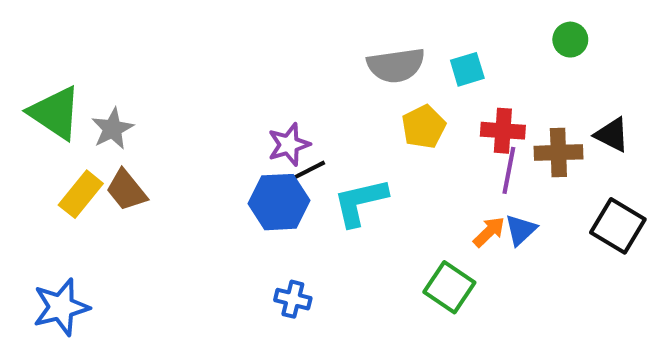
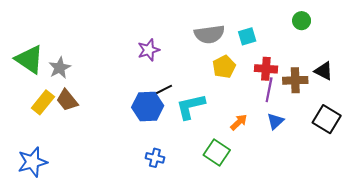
purple star: (289, 145) -> (149, 50), moved
orange arrow: (489, 232) -> (239, 122), moved
green square: (449, 287) -> (217, 153), moved

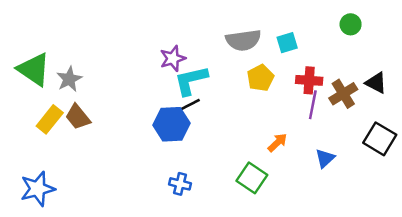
brown cross: (295, 80) -> (343, 94), turned -30
cyan L-shape: (191, 107) -> (191, 80), moved
blue triangle: (275, 121) -> (325, 158), moved

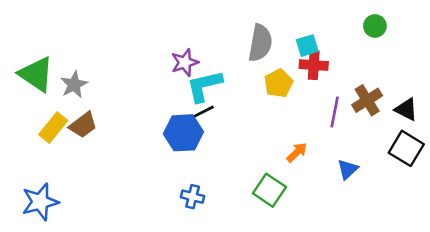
gray semicircle: (243, 40) -> (260, 43), turned -72
red cross: (309, 80) -> (314, 65), moved
black triangle: (376, 83) -> (406, 109), moved
brown trapezoid: (78, 117) -> (83, 125), turned -88

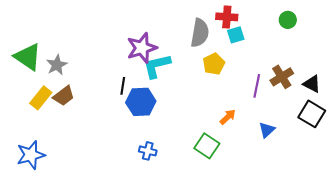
purple star: (185, 62) -> (142, 48), size x1.4
red cross: (314, 65) -> (227, 17), moved
black line: (203, 112) -> (123, 86), moved, turned -54

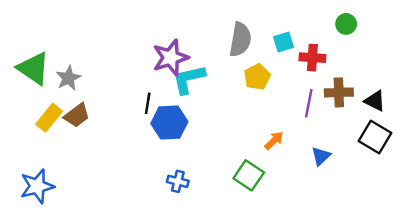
red cross: (227, 17) -> (312, 58), moved
brown cross: (282, 77) -> (339, 92), turned 30

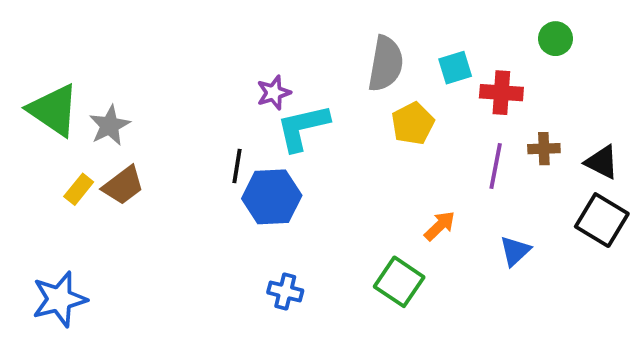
purple star: (171, 58) -> (274, 93), size x0.6
brown cross: (339, 92) -> (544, 149), size x0.7
yellow rectangle: (49, 118) -> (79, 189), size x0.7

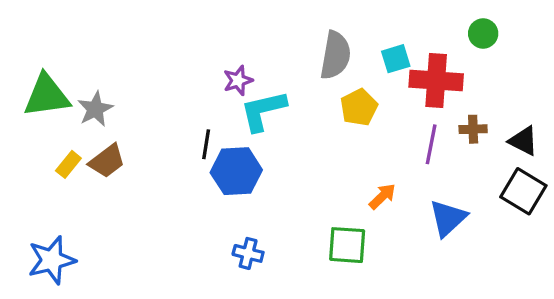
red cross: (501, 93) -> (436, 80), size x1.4
green triangle: (54, 110) -> (47, 96), turned -42
blue triangle: (515, 251) -> (448, 218), size x1.4
green square: (399, 282) -> (347, 245), turned -30

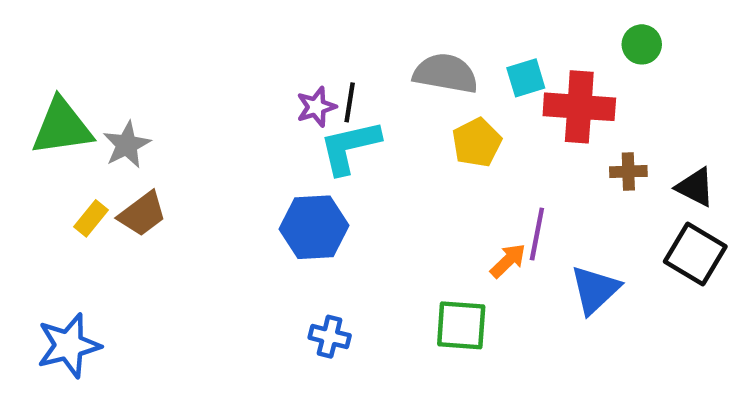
gray semicircle: (335, 55) -> (446, 73), turned -90
black line: (206, 144) -> (350, 102), moved
purple line: (431, 144) -> (537, 234), moved

